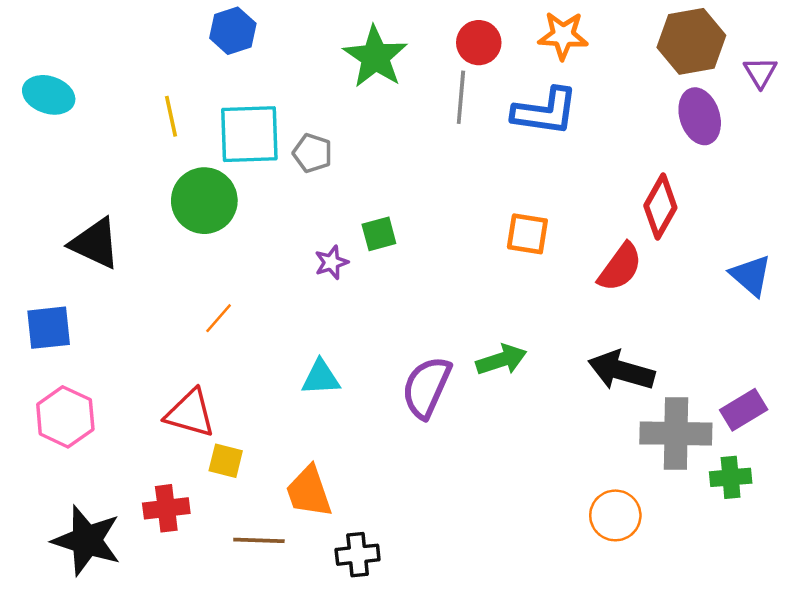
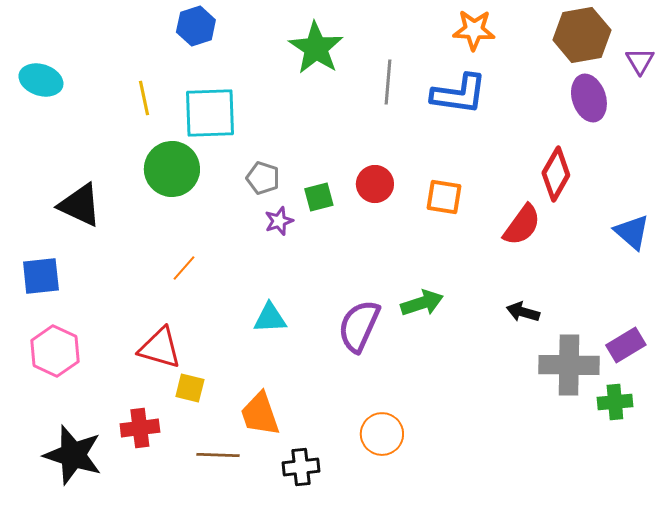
red circle: (479, 43) -> (375, 184), moved
gray pentagon: (312, 153) -> (263, 178), moved
black arrow: (621, 370) -> (523, 312), size x0.6
orange circle: (615, 515) -> (382, 434), moved

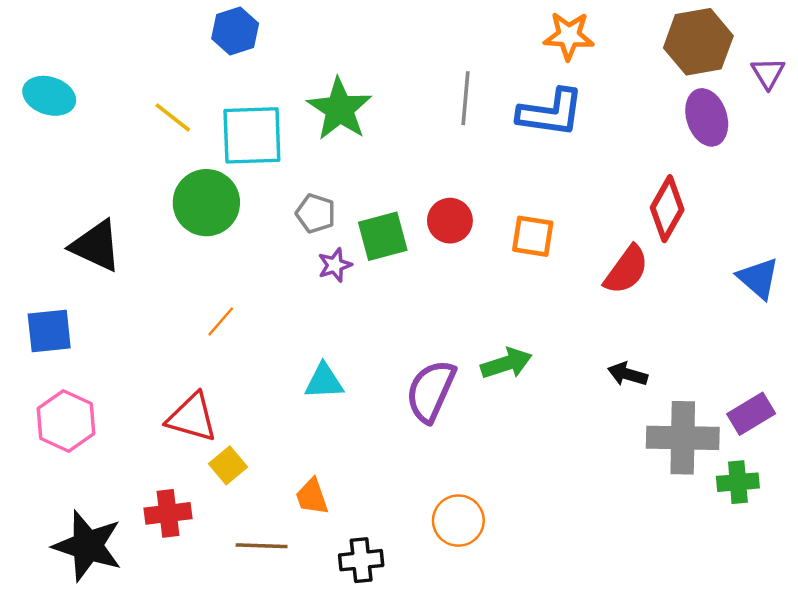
green star: (316, 48) -> (340, 109), moved
yellow line: (144, 98) -> (173, 117), turned -40
green square: (319, 197) -> (383, 236), size x1.4
yellow square: (190, 388) -> (228, 465), turned 36
orange trapezoid: (260, 414) -> (312, 497), size x0.7

